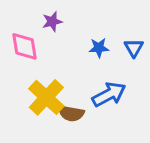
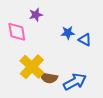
blue triangle: (134, 48) -> (85, 40), moved, turned -32
blue arrow: (109, 94) -> (75, 82), moved

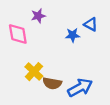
blue triangle: (85, 40) -> (91, 24), moved
yellow cross: (32, 67) -> (34, 72), size x0.7

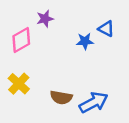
pink diamond: (18, 34) -> (21, 40), turned 70
yellow cross: (34, 72) -> (19, 84), moved

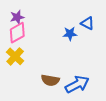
purple star: (45, 19) -> (17, 17), moved
yellow cross: (19, 84) -> (15, 56), moved

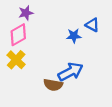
purple star: (17, 17) -> (26, 13), moved
blue arrow: (77, 84) -> (71, 72), moved

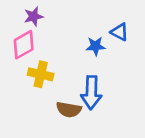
yellow cross: (16, 60) -> (41, 74), moved, turned -30
blue arrow: (71, 72) -> (91, 93), turned 120

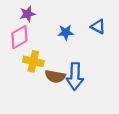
blue star: (96, 46) -> (66, 32), moved
brown semicircle: (69, 110) -> (55, 76), moved

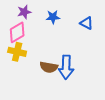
blue star: (66, 32) -> (53, 17), moved
yellow cross: (33, 61) -> (17, 52), moved

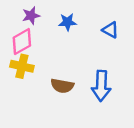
blue arrow: (66, 67) -> (101, 86), moved

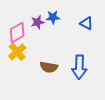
purple star: (31, 16) -> (38, 22), moved
yellow cross: (22, 66) -> (17, 52), turned 36

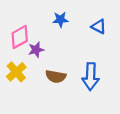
purple star: (38, 22) -> (36, 50), moved
yellow cross: (17, 52) -> (16, 72), moved

